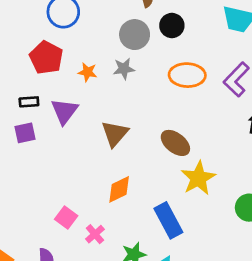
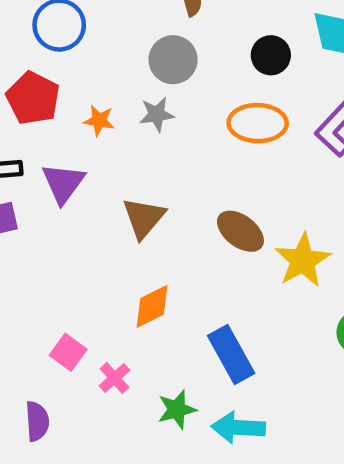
black circle: (172, 26) -> (271, 55), moved
yellow star: (198, 178) -> (303, 260), moved

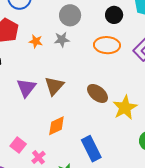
purple triangle: (63, 183) -> (26, 88), moved

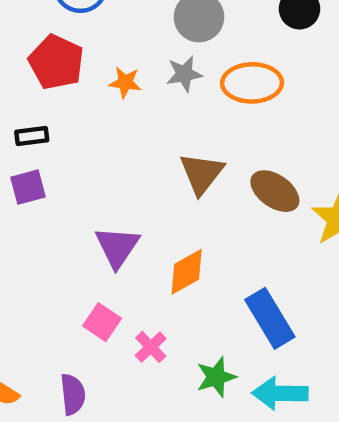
orange ellipse: (107, 45) -> (252, 83), moved
brown triangle: (54, 86) -> (202, 173), moved
purple triangle: (26, 88) -> (117, 247), moved

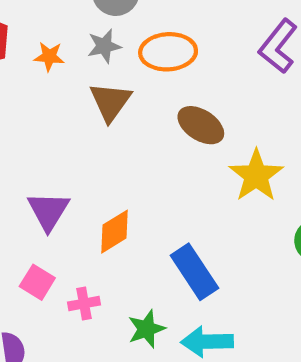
brown triangle: (202, 173) -> (110, 102), moved
brown ellipse: (275, 191) -> (201, 125), moved
pink cross: (151, 347) -> (84, 303), turned 36

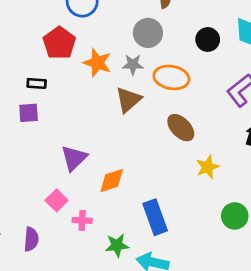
orange star: (49, 57) -> (97, 63), size x1.5
yellow star: (256, 176) -> (207, 167), size x0.7

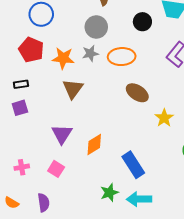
brown triangle: (128, 100) -> (73, 89), moved
pink cross: (82, 220) -> (22, 167), moved

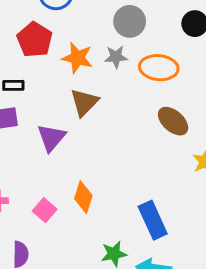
purple triangle: (62, 134) -> (51, 138), moved
orange diamond: (94, 145) -> (83, 197), moved, turned -50

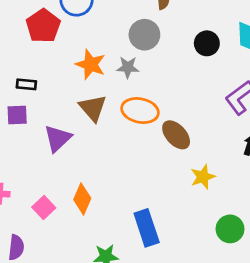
red pentagon: (35, 40) -> (43, 26), moved
orange ellipse: (159, 68) -> (140, 111), moved
brown triangle: (84, 102) -> (93, 108), turned -32

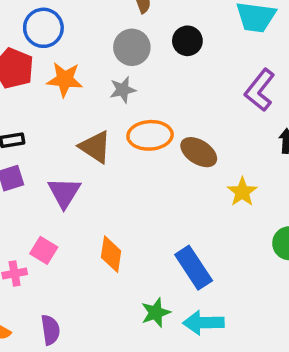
black circle: (207, 43) -> (187, 41), moved
orange star: (91, 64) -> (65, 79), moved
pink square: (44, 207) -> (44, 250), moved

